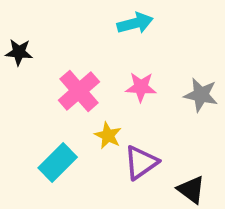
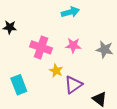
pink cross: (79, 91) -> (41, 47), turned -30
cyan rectangle: (58, 163) -> (19, 85), moved, turned -66

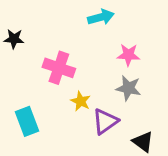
pink star: (73, 45) -> (128, 55), moved
gray star: (105, 49) -> (128, 88), moved

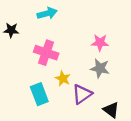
cyan arrow: (101, 17) -> (47, 13), moved
cyan rectangle: (27, 121) -> (39, 94), moved

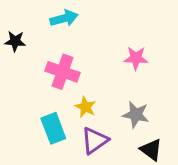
gray star: (100, 68) -> (136, 115), moved
purple triangle: (82, 94) -> (95, 141), moved

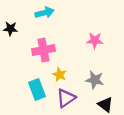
pink cross: (63, 72) -> (43, 50), turned -30

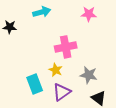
pink star: (95, 40) -> (89, 14), moved
pink cross: (43, 50) -> (66, 47), moved

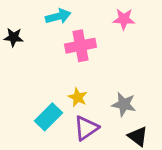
pink cross: (66, 47) -> (81, 46), moved
cyan rectangle: (35, 84) -> (48, 117), turned 66

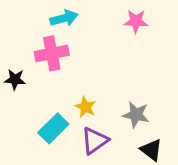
black star: (14, 37) -> (15, 79), moved
pink cross: (81, 46) -> (52, 53), moved

